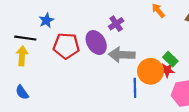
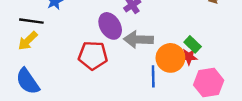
red pentagon: (66, 46) -> (93, 55), moved
yellow arrow: (22, 56) -> (28, 41), turned -138
blue semicircle: (22, 92) -> (28, 81), size x1.6

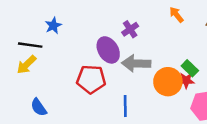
blue line: (153, 76) -> (125, 106), moved
blue semicircle: (28, 81) -> (39, 107), moved, size x0.7

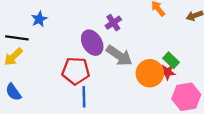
gray arrow: (136, 63) -> (119, 56), turned -148
blue line: (125, 106) -> (84, 97), moved
blue semicircle: (39, 107) -> (13, 92), moved

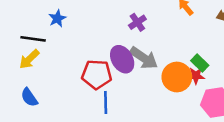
purple ellipse: (92, 43) -> (122, 59), moved

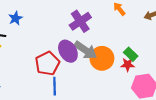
purple cross: (137, 22) -> (80, 21), size x1.5
red pentagon: (97, 74) -> (47, 63), turned -30
orange circle: (177, 77) -> (102, 58), moved

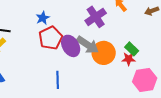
blue star: (15, 18) -> (43, 18), moved
purple cross: (80, 21) -> (96, 17), moved
red pentagon: (47, 63) -> (51, 38), moved

